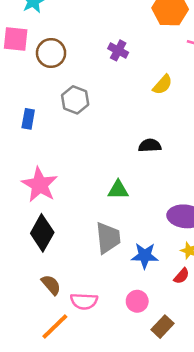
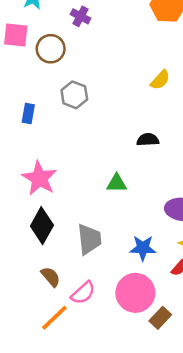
purple cross: (118, 50) -> (81, 16), moved
gray trapezoid: (108, 238) -> (89, 239), moved
pink semicircle: (84, 301) -> (83, 293), turned -45
pink circle: (137, 301) -> (135, 293), size x1.8

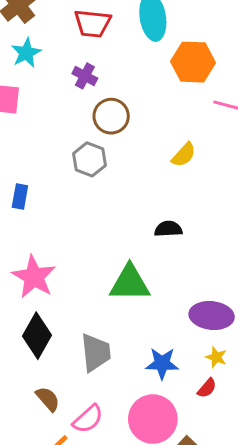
brown circle: (51, 49) -> (111, 116), moved
gray hexagon: (74, 95) -> (89, 159), moved
green triangle: (117, 183) -> (130, 283), size x1.6

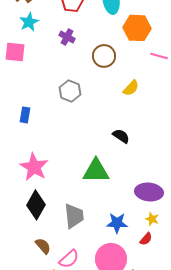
brown circle: (111, 116) -> (104, 56), moved
black semicircle: (168, 229) -> (121, 136), turned 36

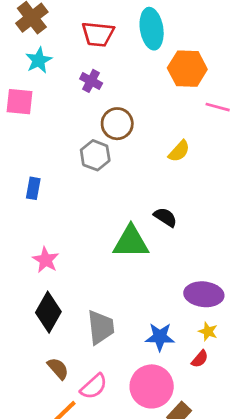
brown circle: (104, 56) -> (117, 124), moved
pink star: (34, 167) -> (46, 260), size x0.7
green triangle: (96, 171) -> (131, 242), moved

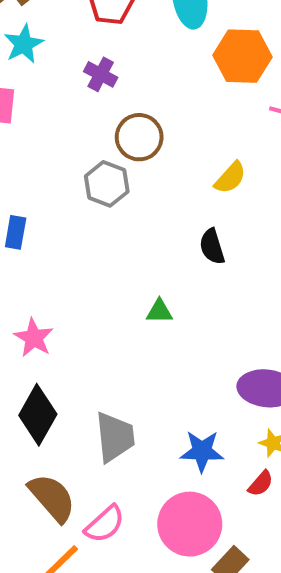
black semicircle: (165, 217) -> (212, 247), moved, turned -140
green triangle: (131, 242) -> (159, 311), size x0.5
brown semicircle: (58, 369) -> (52, 498), size x1.5

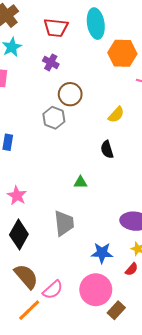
gray trapezoid: (115, 437) -> (64, 223), moved

